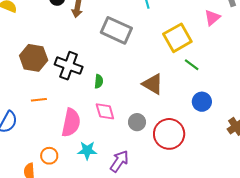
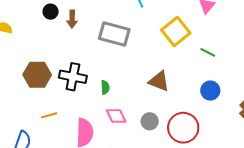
green line: (192, 65) -> (208, 52), moved

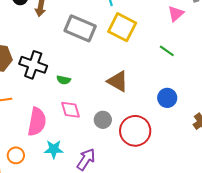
yellow square: (176, 32) -> (122, 27), moved, turned -32
green line: (208, 52) -> (167, 51), moved
green semicircle: (105, 87) -> (64, 80), turned 96

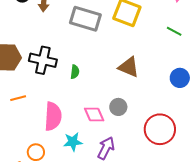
green semicircle: (64, 80) -> (75, 72), turned -88
pink diamond: (71, 110) -> (94, 114), moved
red circle: (135, 131) -> (160, 129), moved

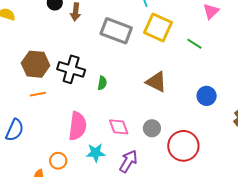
green line: (174, 31) -> (194, 44), moved
orange line: (18, 98) -> (38, 94), moved
gray circle: (118, 107) -> (152, 128), moved

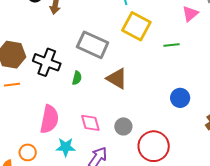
gray rectangle: (116, 31) -> (93, 45), moved
green line: (194, 44) -> (172, 45), turned -42
brown triangle: (156, 82) -> (117, 79), moved

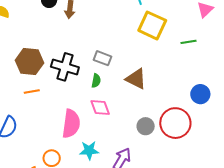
gray rectangle: (93, 45) -> (102, 58), moved, size x0.6
pink diamond: (90, 123) -> (100, 108), moved
red circle: (154, 146) -> (175, 123), moved

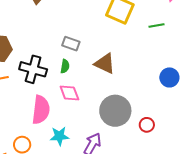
black cross: (65, 67) -> (33, 69), moved
red circle: (175, 123) -> (147, 125), moved, size x0.5
gray circle: (146, 126) -> (115, 111), size x1.8

